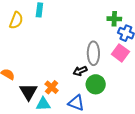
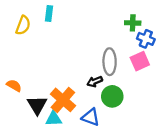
pink square: (120, 53) -> (140, 61), turned 30
orange cross: (52, 87) -> (63, 100), size x1.6

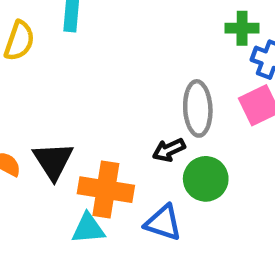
orange cross: (63, 100) -> (106, 190), turned -30
black triangle: (37, 105) -> (53, 161), moved

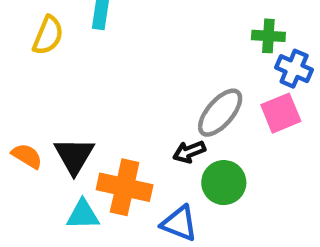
gray ellipse: (198, 108) -> (220, 113), turned 40
cyan triangle: (88, 228) -> (83, 215), moved

